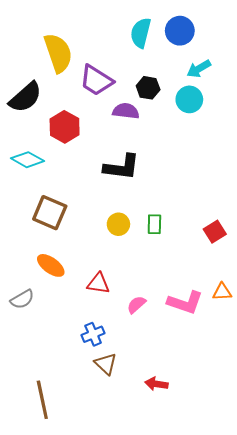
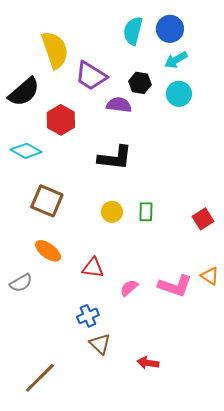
cyan arrow: (199, 69) -> (176, 60), moved
orange triangle: (222, 292) -> (210, 276), turned 36
brown line: (42, 400) -> (40, 378), turned 57

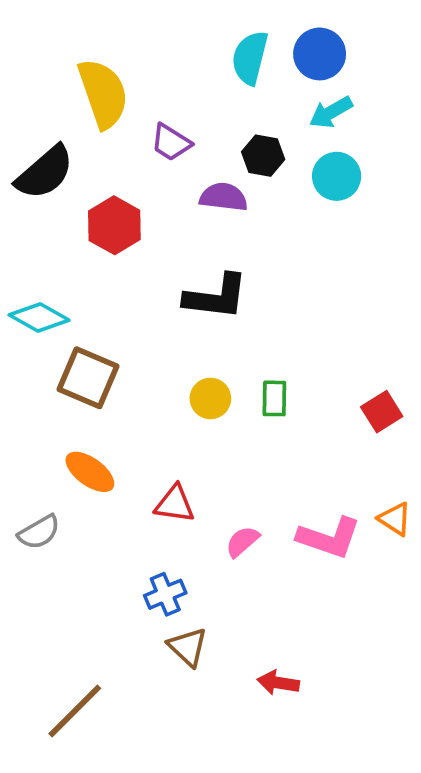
purple trapezoid: (91, 76) -> (171, 142), size x0.7
cyan diamond: (26, 151) -> (39, 318), moved

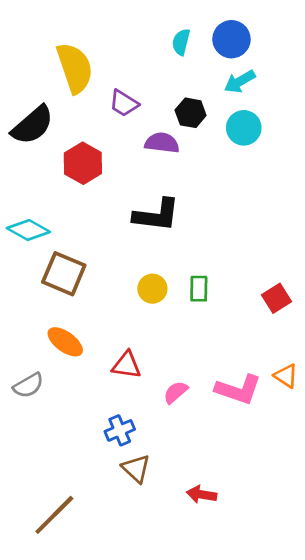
cyan semicircle: (250, 58) -> (181, 42), size x0.7

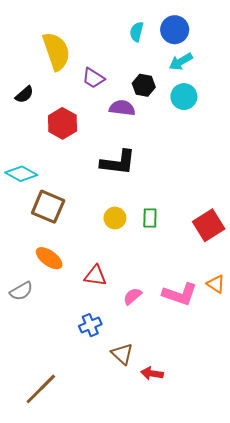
black semicircle: (32, 125) -> (24, 95), size x0.6
red square: (276, 298) -> (209, 225), size x1.4
brown triangle: (136, 469) -> (122, 354), moved

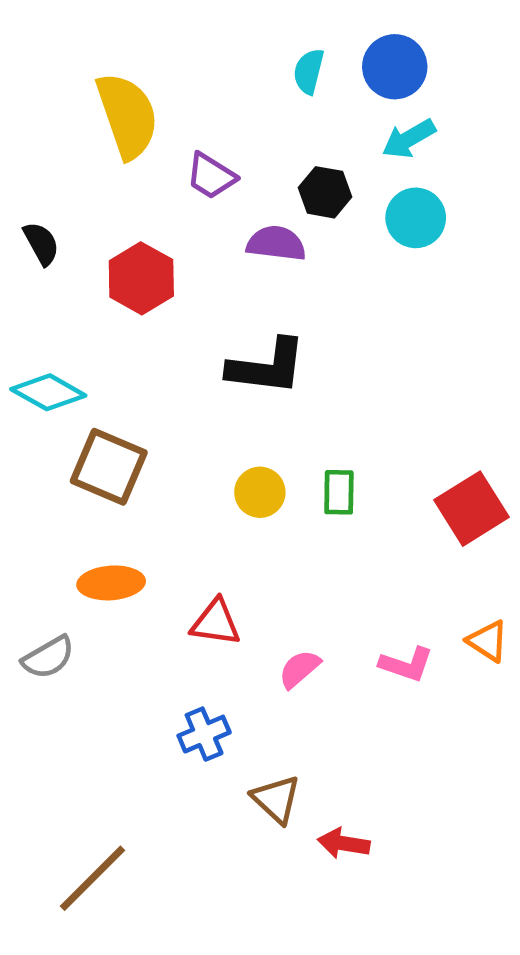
black semicircle: (24, 95) -> (41, 243), moved, turned -78
orange ellipse: (49, 258) -> (111, 583), turned -40
pink L-shape: (180, 294) -> (406, 664), size x0.7

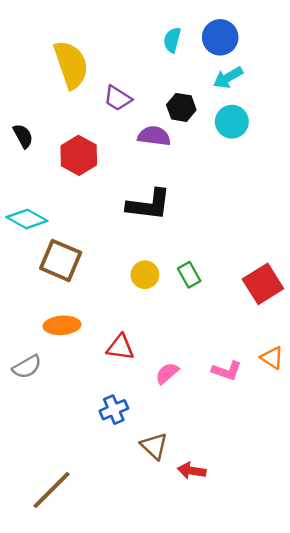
green rectangle: (339, 492) -> (189, 275), turned -30

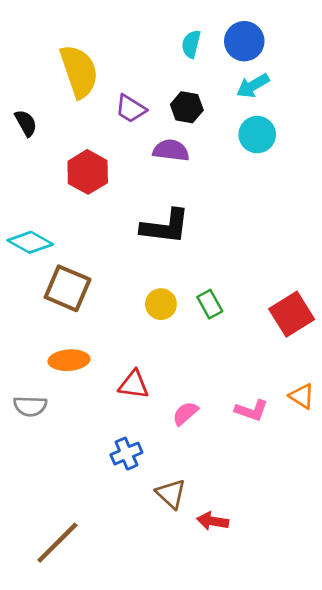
black hexagon: (181, 107) -> (187, 107), moved
black semicircle: (23, 136) -> (26, 123), moved
gray semicircle: (27, 367) -> (30, 406), turned 32

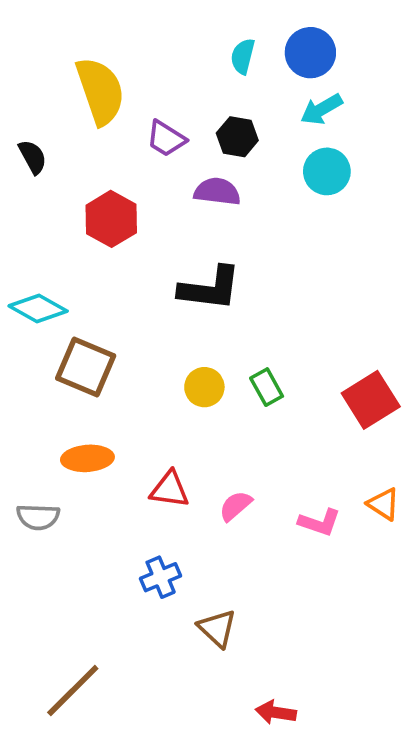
pink semicircle: (185, 413) -> (235, 506), moved
red arrow: (213, 521) -> (276, 712), moved

